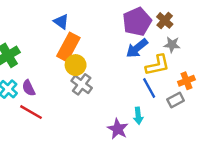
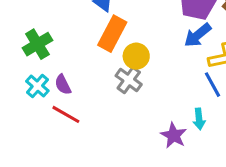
yellow circle: (76, 65) -> (136, 56), moved

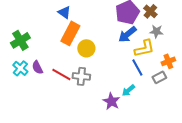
gray cross: (129, 80) -> (81, 76), moved, turned -30
red line: (66, 114) -> (61, 74), moved
cyan arrow: (199, 119) -> (128, 90), turned 56

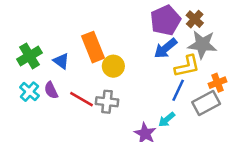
blue triangle: (64, 12) -> (61, 61), moved
gray star: (156, 31) -> (202, 45), size x1.6
orange rectangle: (70, 33) -> (93, 47), turned -50
blue line: (137, 67) -> (178, 90), turned 54
gray rectangle: (159, 77) -> (206, 103), size x1.5

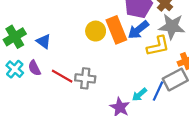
orange rectangle: (93, 47) -> (116, 30), moved
yellow circle: (113, 66) -> (96, 31), moved
blue line: (178, 90) -> (158, 91), moved

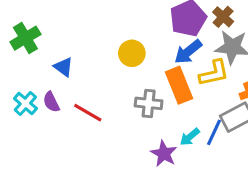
orange rectangle: (116, 30) -> (179, 85), moved
green cross: (15, 37) -> (25, 38), moved
gray cross: (85, 78) -> (149, 103), moved

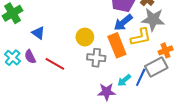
yellow circle: (132, 53) -> (85, 37), moved
purple star: (164, 154) -> (107, 92), turned -30

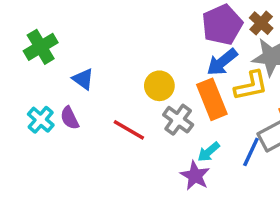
gray cross: (96, 58) -> (178, 120), turned 30
red line: (55, 64) -> (129, 130), moved
cyan arrow: (124, 80) -> (209, 152), moved
purple star: (107, 92) -> (195, 176), turned 30

